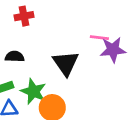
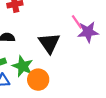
pink line: (99, 38) -> (77, 22), turned 48

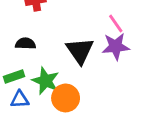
purple star: (88, 32) -> (116, 46), moved

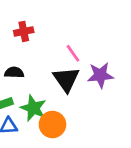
pink line: (116, 23) -> (73, 53), moved

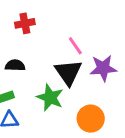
green star: (33, 108) -> (50, 98), moved
orange circle: (52, 124) -> (91, 119), moved

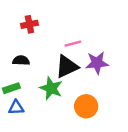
pink line: (75, 46) -> (73, 44), turned -70
black triangle: (68, 72) -> (67, 67), turned 40

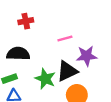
black semicircle: (21, 60) -> (18, 54), size x1.5
black triangle: (67, 67) -> (67, 71), moved

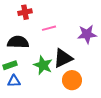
pink line: (65, 38) -> (49, 28), moved
purple star: (87, 56) -> (87, 34), moved

